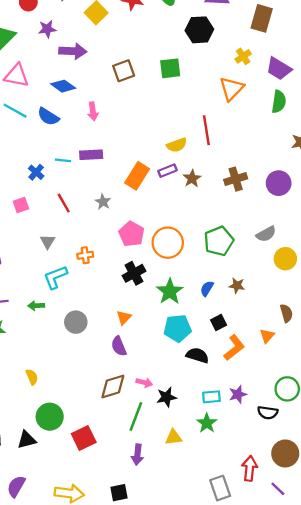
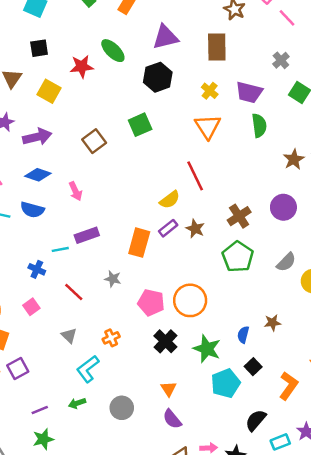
green pentagon: (219, 241) -> (238, 257), moved
black square: (219, 322) -> (253, 367), moved
black semicircle: (197, 355) -> (256, 420), moved, turned -50

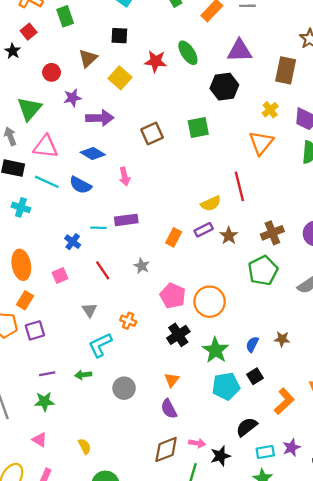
orange rectangle: (139, 243) -> (174, 237), size x0.7
orange cross: (111, 338) -> (128, 321), turned 35

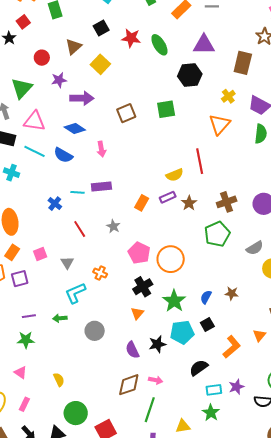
black square: (119, 36) -> (101, 28), turned -35
red star: (156, 61) -> (131, 38), moved
pink square: (60, 276) -> (40, 254), moved
orange triangle: (172, 380) -> (137, 313), moved
black star: (220, 456) -> (157, 344), moved

